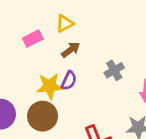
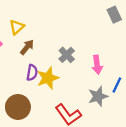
yellow star: (50, 86) -> (48, 78), moved

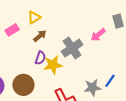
gray cross: (67, 55) -> (72, 48), size x1.5
pink arrow: (97, 65) -> (98, 35), moved, turned 49

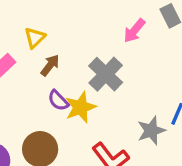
pink arrow: (98, 35) -> (134, 31), moved
purple semicircle: (40, 58) -> (58, 100), turned 128

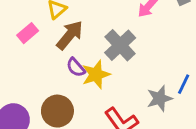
brown arrow: (50, 65) -> (70, 35), size x1.5

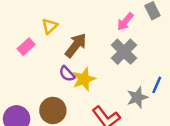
brown arrow: (70, 35) -> (76, 45), moved
gray cross: (120, 45) -> (124, 52), moved

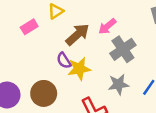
pink arrow: (125, 22) -> (107, 26), moved
gray star: (137, 97) -> (118, 84), moved

